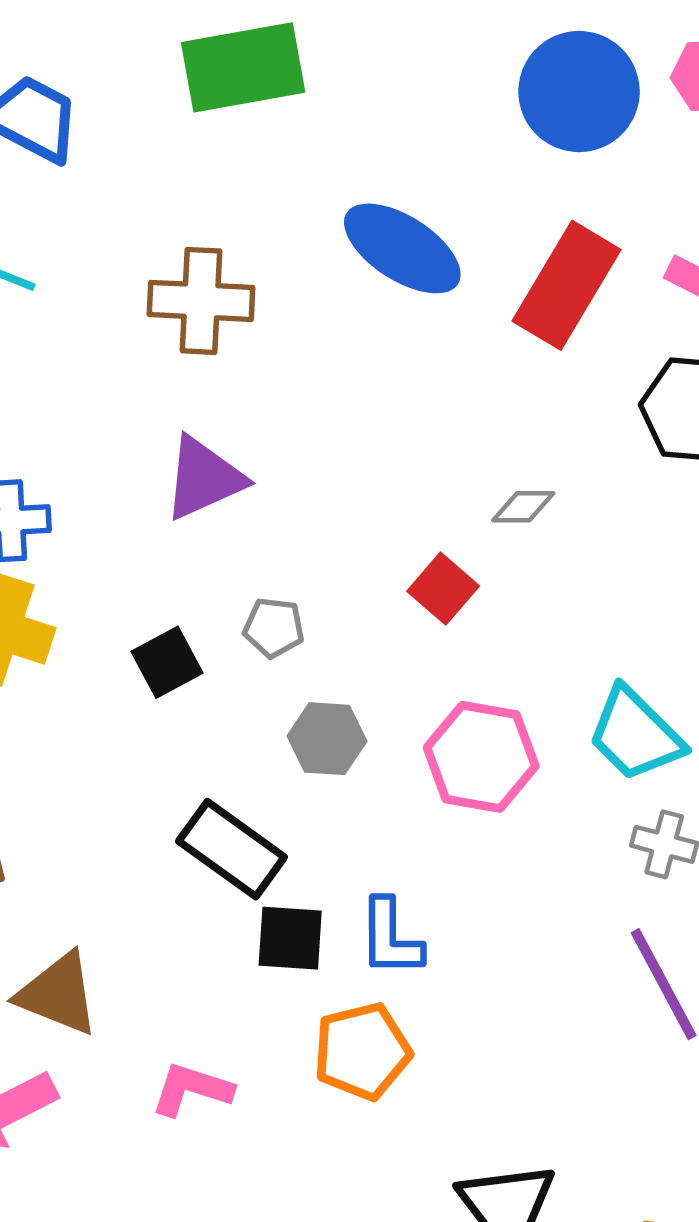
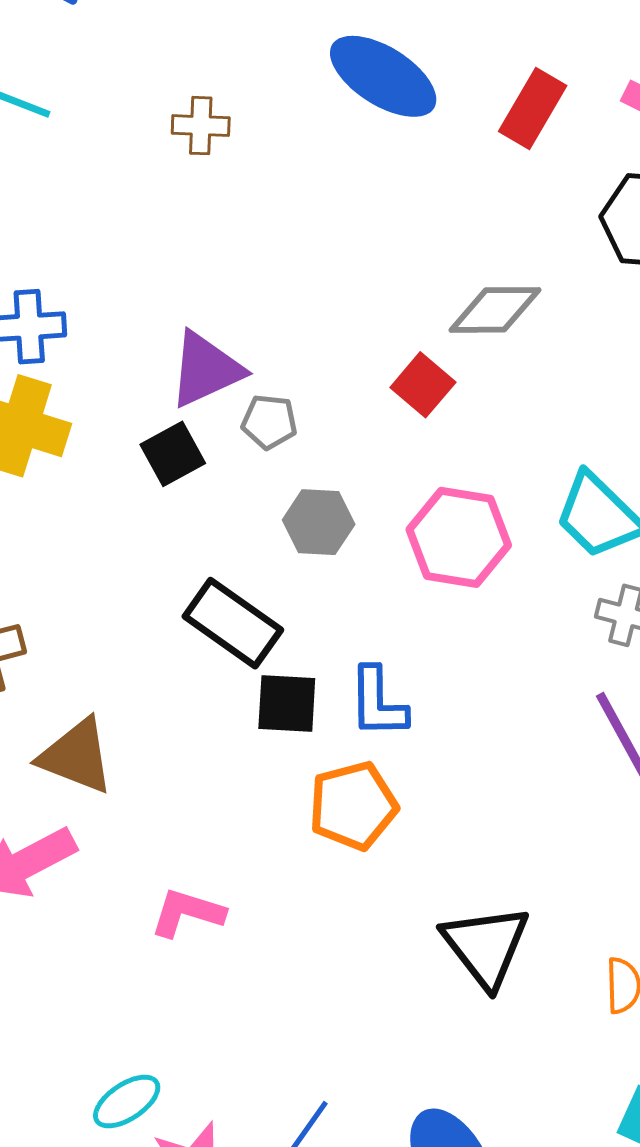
red rectangle: (566, 285) -> (533, 108), size x0.7
brown cross: (201, 301) -> (201, 126), size x0.6
purple triangle: (204, 478) -> (206, 369), moved
gray diamond: (523, 507) -> (495, 310), size x1.6
pink L-shape: (192, 1089) -> (187, 913), moved

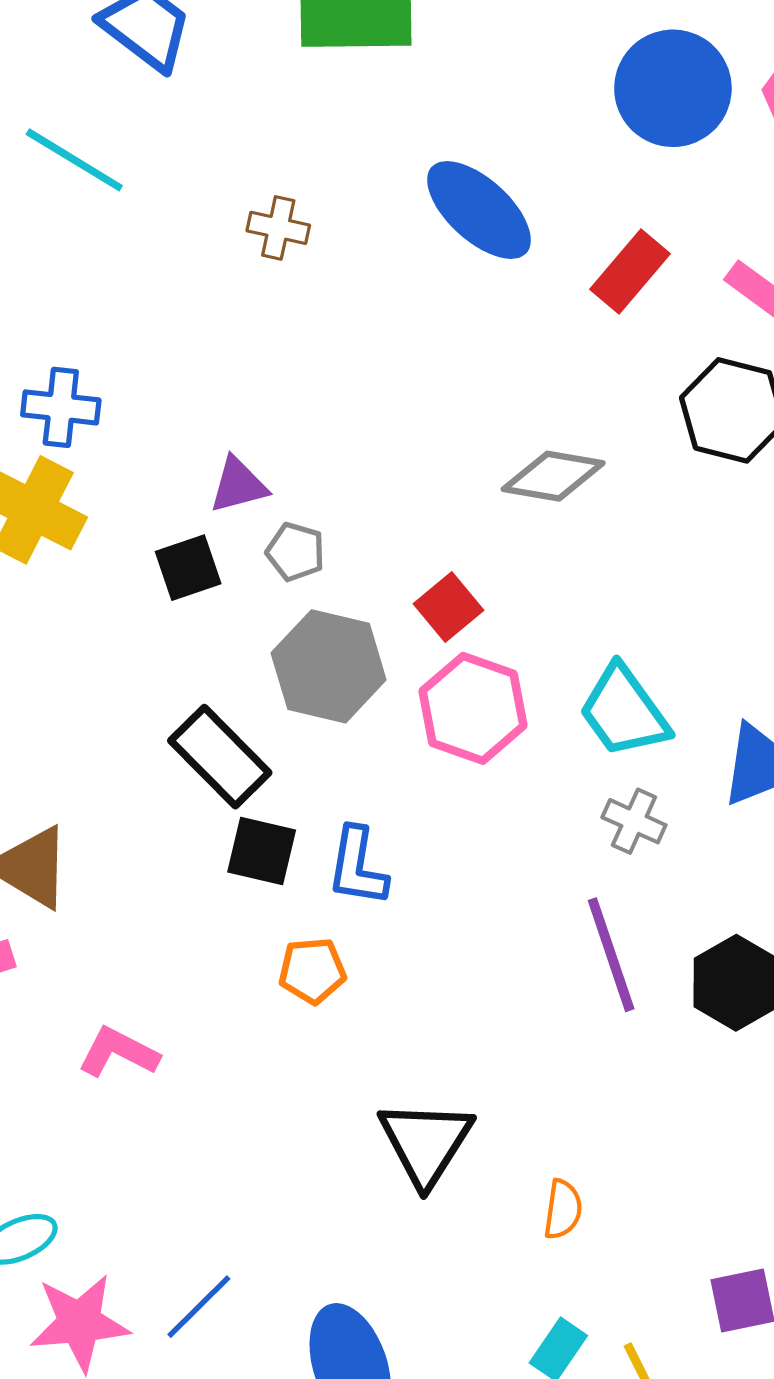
purple triangle: (206, 369) -> (238, 485), size x0.7
red square: (423, 385) -> (449, 607), moved
gray hexagon: (319, 522) -> (329, 666), size x1.5
orange pentagon: (353, 806) -> (312, 971), size x0.7

